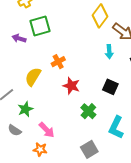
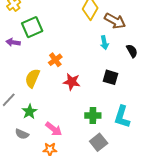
green cross: (88, 111) -> (93, 116), moved, turned -35

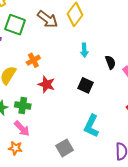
brown arrow: (115, 21) -> (48, 19), moved
green square: (32, 27) -> (15, 25), turned 35
green cross: (93, 116) -> (23, 106), moved

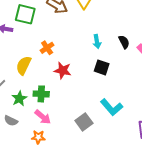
cyan arrow: (84, 50) -> (97, 42), moved
cyan L-shape: (91, 126) -> (112, 107), turned -60
gray square: (65, 148) -> (84, 122), moved

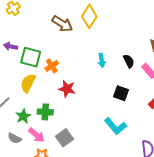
green square: (25, 14) -> (31, 57), moved
black square: (102, 67) -> (121, 93), moved
pink arrow: (43, 117) -> (37, 135), moved
gray square: (84, 122) -> (65, 138), moved

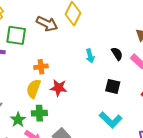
green square: (31, 57) -> (16, 35), moved
orange cross: (52, 66) -> (41, 67), turned 32
yellow semicircle: (28, 83) -> (33, 89), moved

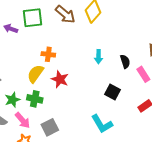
green square: (16, 35) -> (32, 18), turned -30

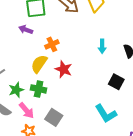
purple arrow: (11, 29) -> (26, 30), moved
orange cross: (48, 54) -> (52, 44), turned -32
gray square: (50, 127) -> (54, 117), turned -30

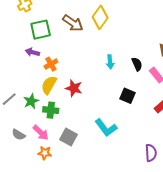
orange cross: (52, 44) -> (51, 64), moved
green star: (16, 90) -> (31, 101), moved
cyan L-shape: (106, 114) -> (106, 128), moved

